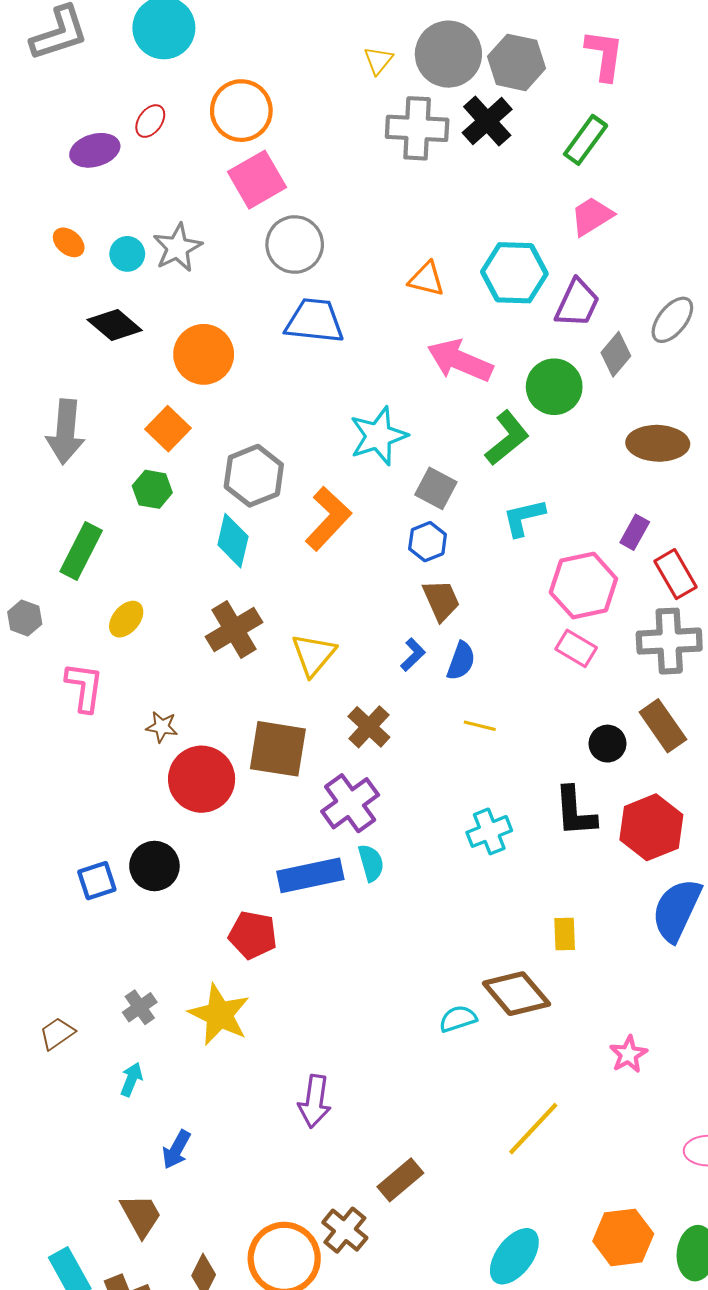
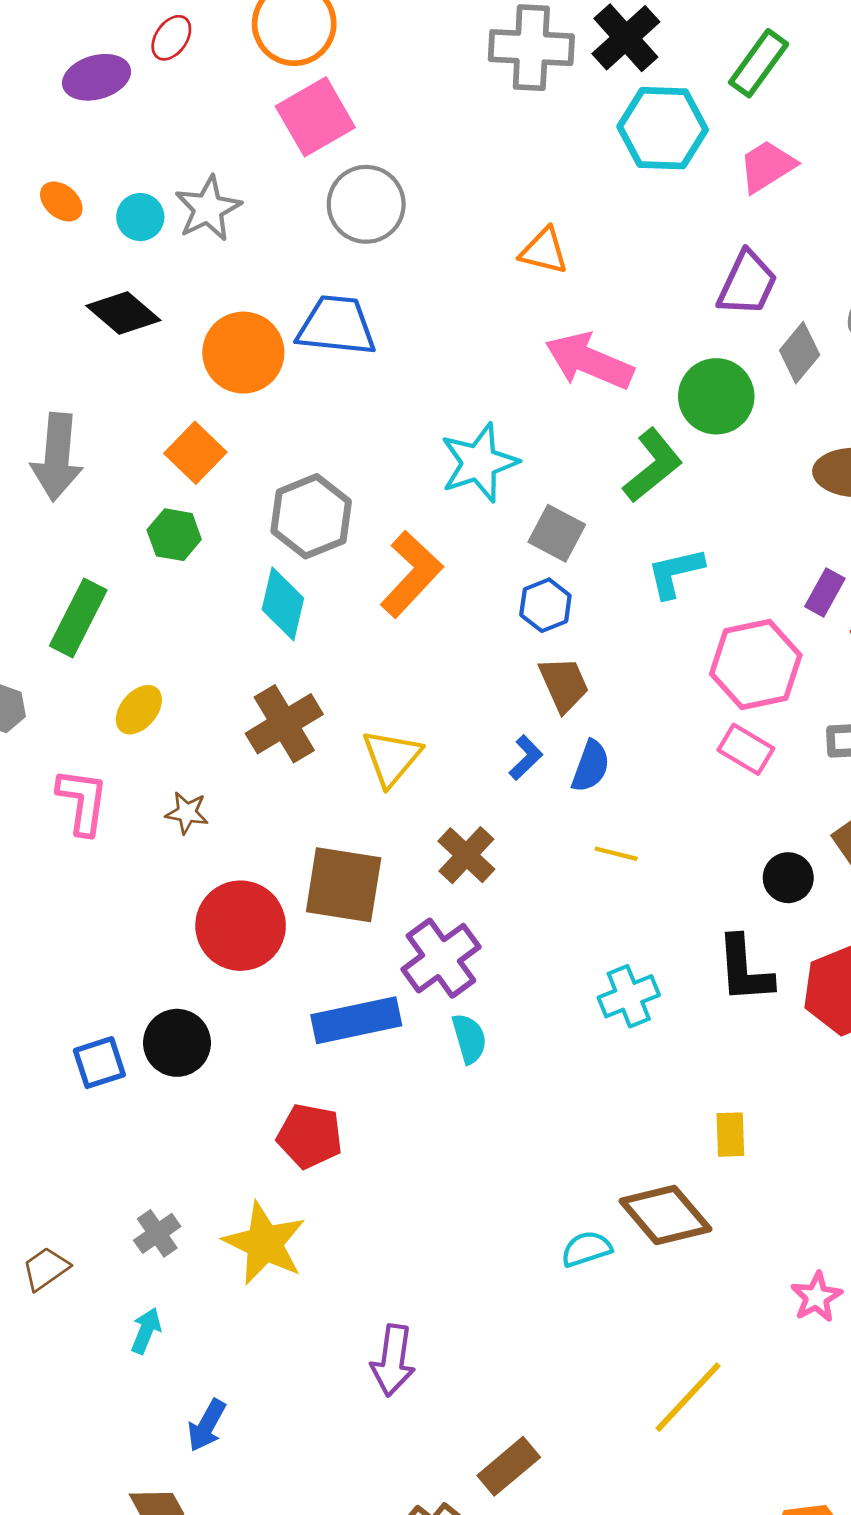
cyan hexagon: (514, 273) -> (663, 128), moved
blue trapezoid: (315, 321) -> (337, 326), moved
brown star: (162, 727) -> (187, 813), moved
blue rectangle: (310, 875) -> (356, 1020), moved

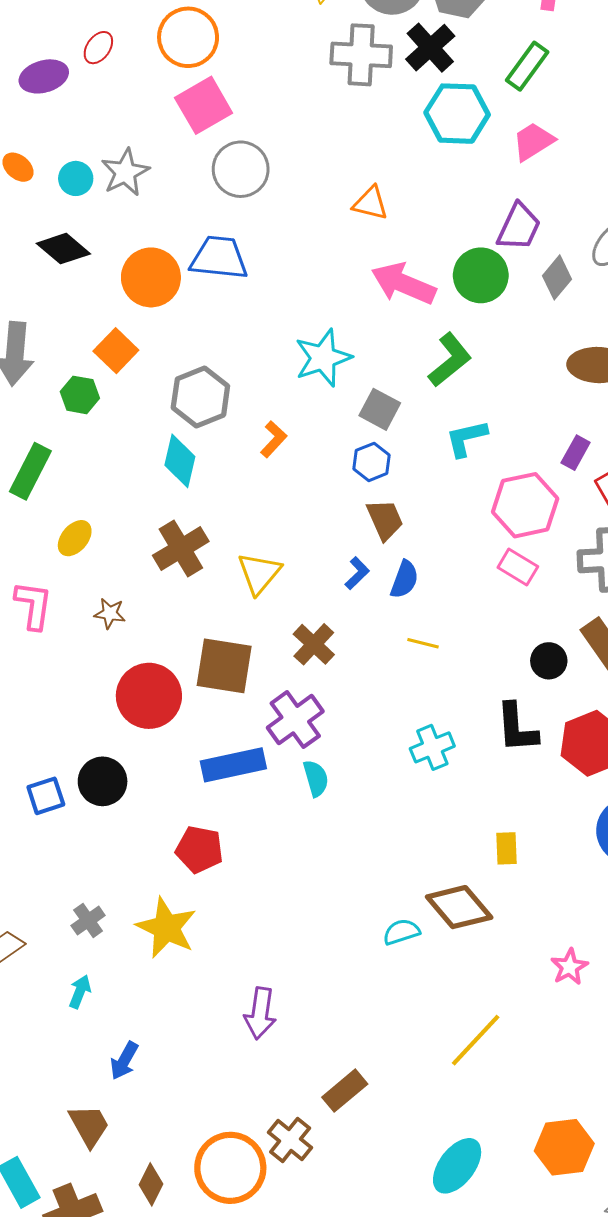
green circle: (716, 396) -> (481, 275), moved
green hexagon: (174, 535) -> (80, 395), moved
orange L-shape: (411, 574) -> (274, 439), size x0.6

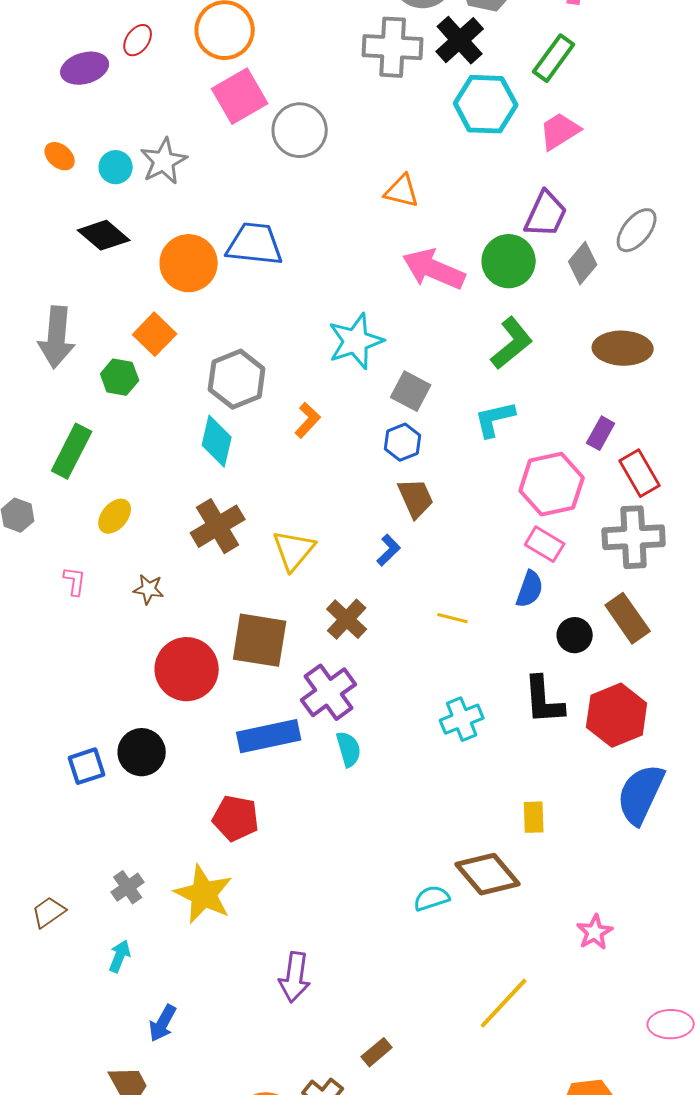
gray circle: (241, 169) -> (300, 130), moved
green L-shape: (450, 360) -> (512, 343), moved
blue semicircle: (404, 579) -> (530, 589), moved
pink L-shape: (33, 605) -> (75, 581), size x0.6
brown rectangle: (345, 1091) -> (377, 1052), size x0.7

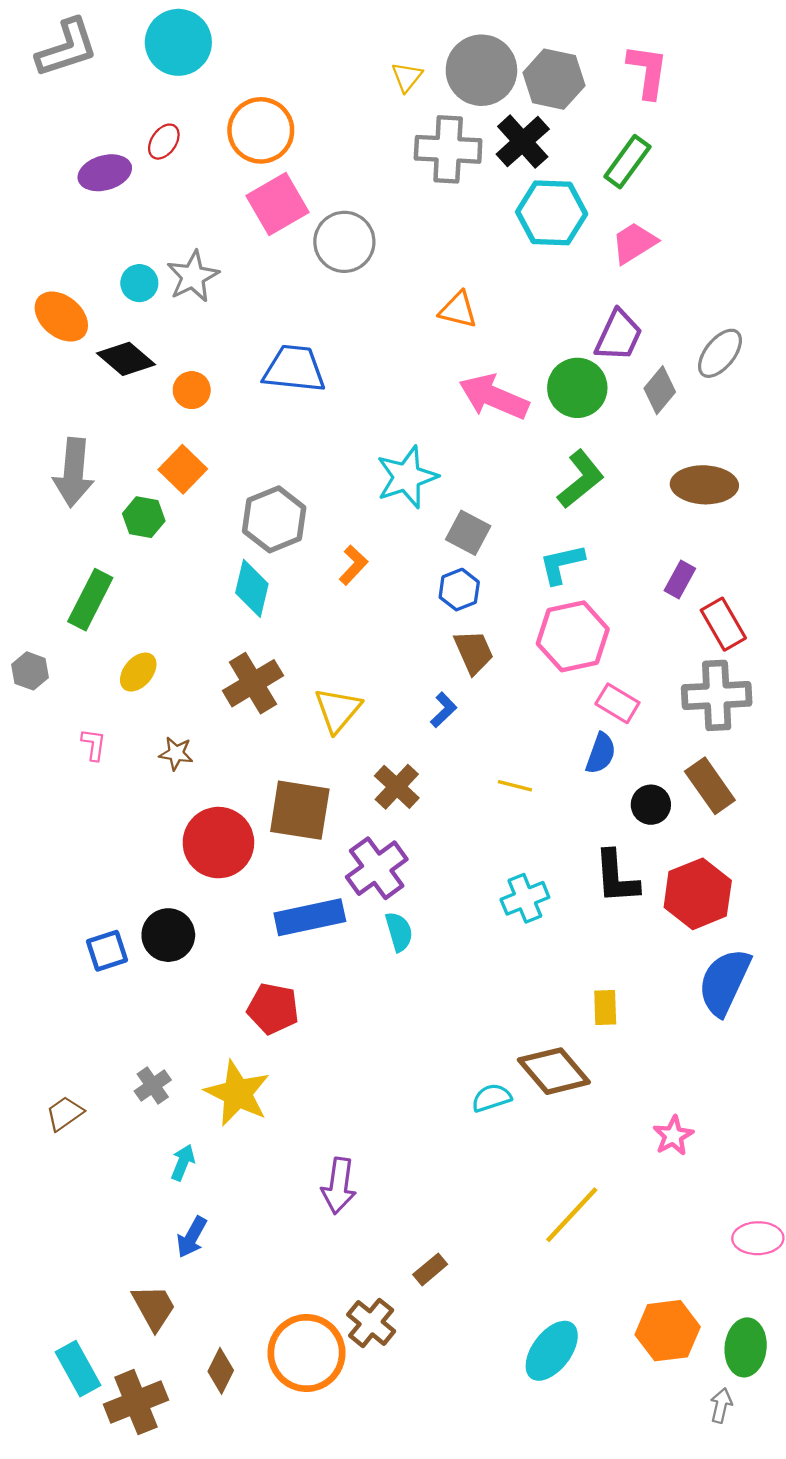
orange ellipse: (60, 156) -> (61, 317), moved, size x1.6
orange circle: (189, 263) -> (192, 390), moved, size x0.6
pink hexagon: (552, 484) -> (573, 636), moved
cyan arrow: (120, 956) -> (183, 1162), moved

